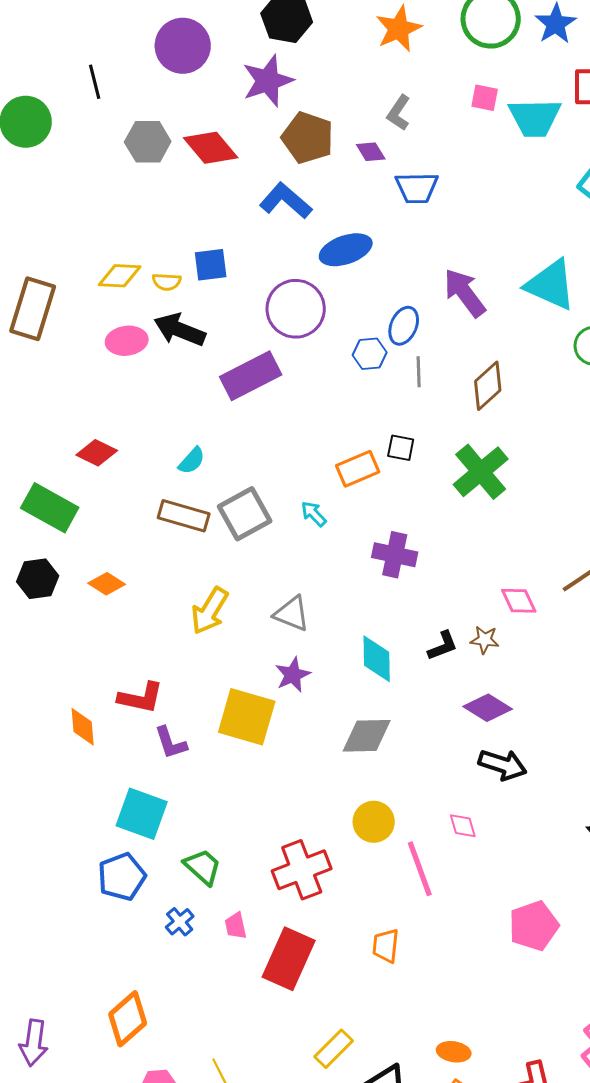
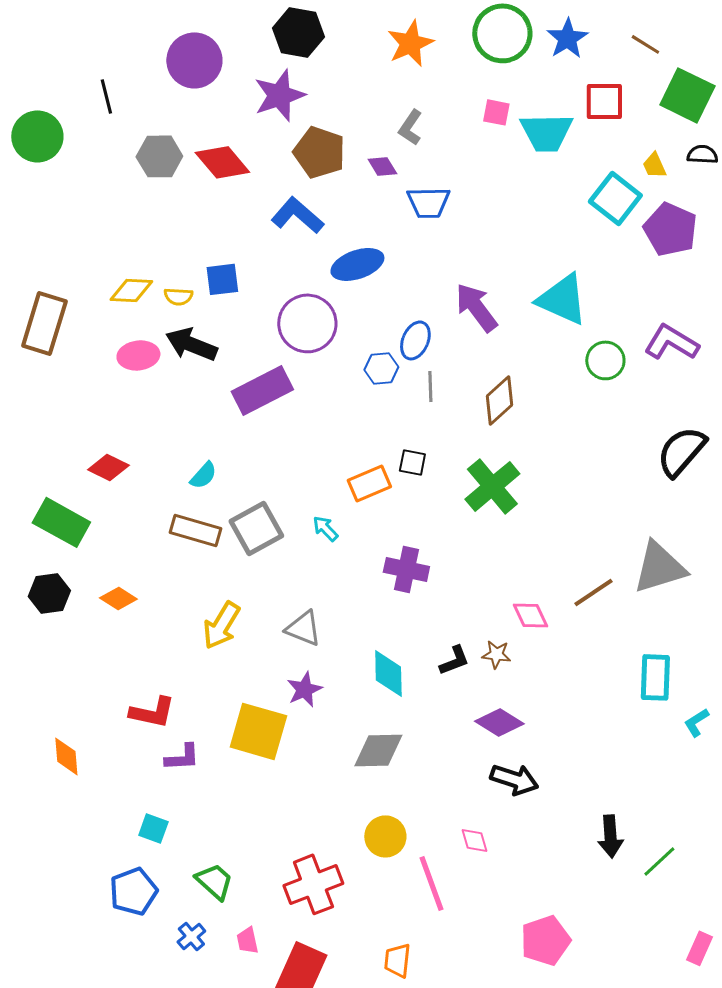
orange diamond: (83, 727) -> (66, 756), moved
purple L-shape: (171, 743) -> (182, 757), turned -75
cyan square: (142, 814) -> (153, 828), size x0.6

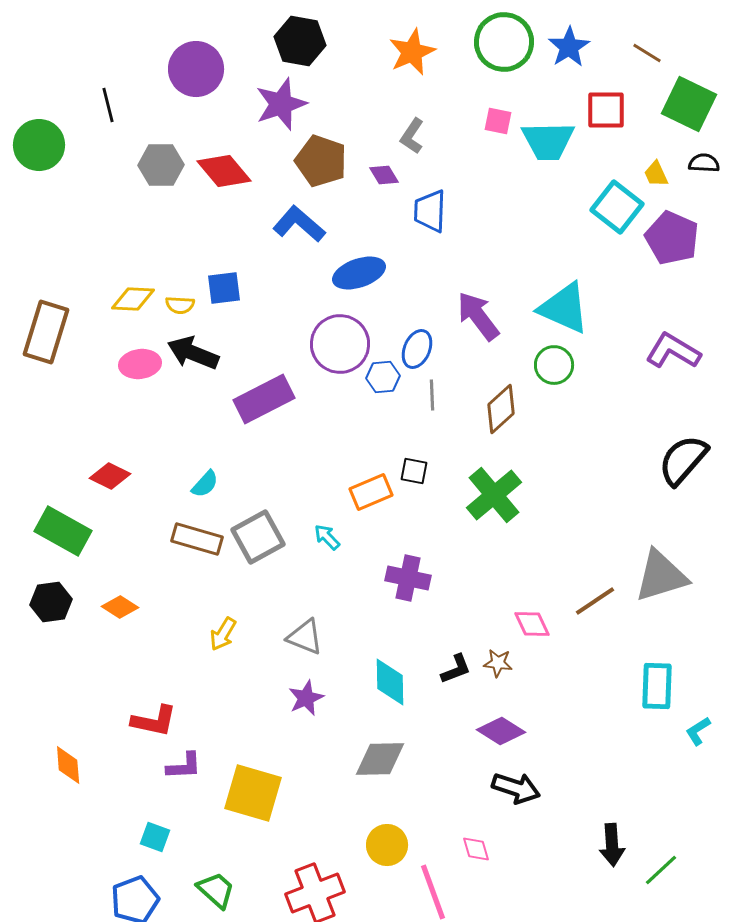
blue trapezoid: (428, 202) -> (430, 211), turned 93
purple circle: (307, 323) -> (340, 344), moved
green circle: (605, 360) -> (554, 365), moved
yellow arrow: (221, 625) -> (223, 634), size x0.7
yellow square: (258, 731) -> (253, 793), moved

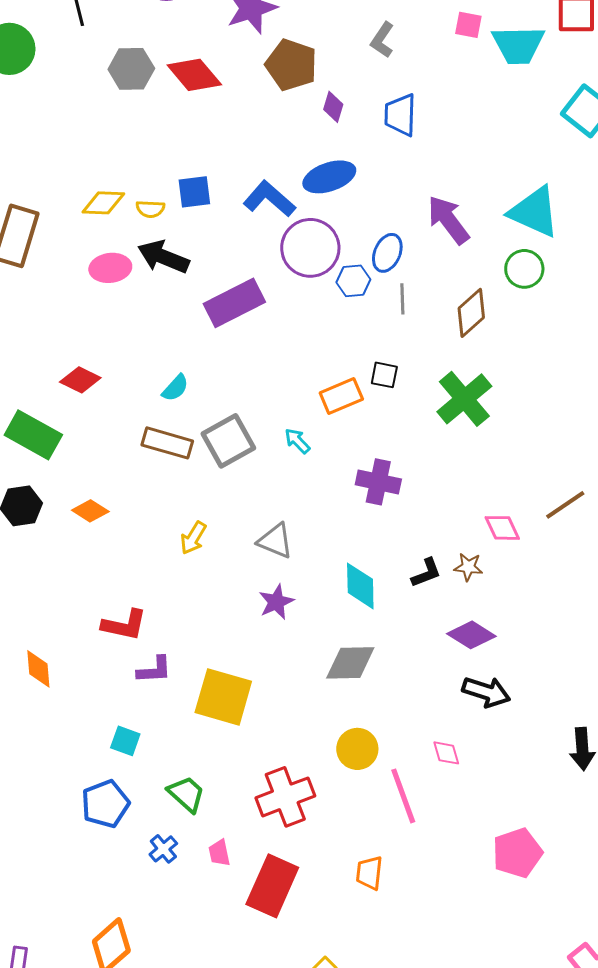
purple diamond: (384, 175) -> (333, 107), moved, turned 48
blue L-shape: (299, 224) -> (269, 199), moved

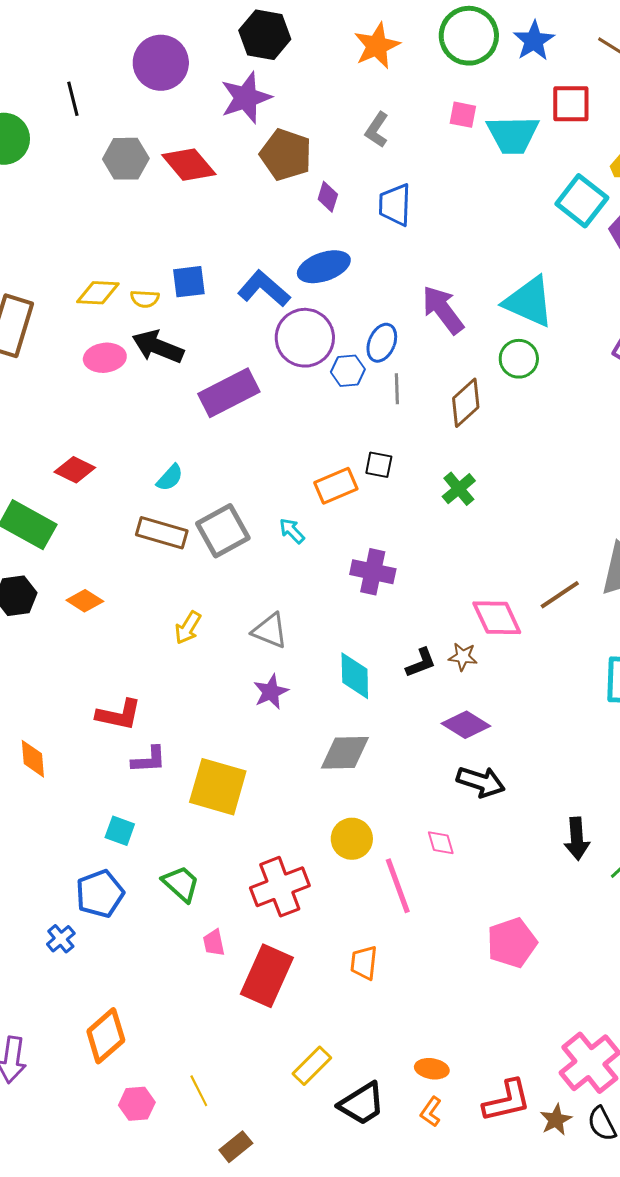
green cross: (464, 399) -> (459, 489), size x0.6
pink diamond: (502, 528) -> (497, 618), size x1.4
blue cross: (163, 849) -> (61, 939), moved

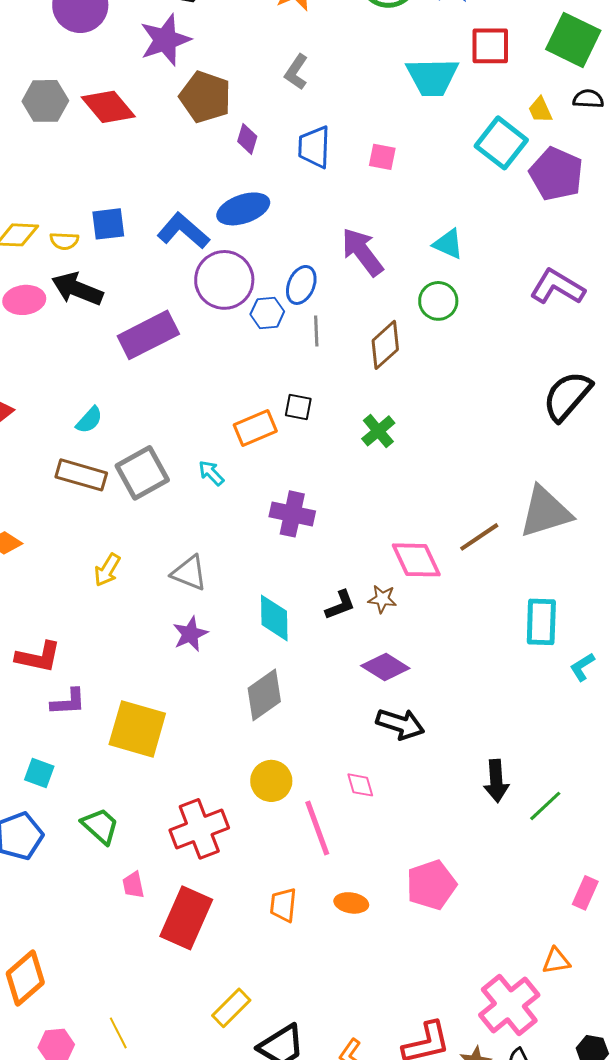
pink square: (463, 115) -> (382, 157), moved
cyan triangle: (529, 302) -> (448, 244), size x0.6
gray diamond: (345, 753) -> (264, 695), turned -34
orange ellipse: (432, 1069) -> (351, 903), moved

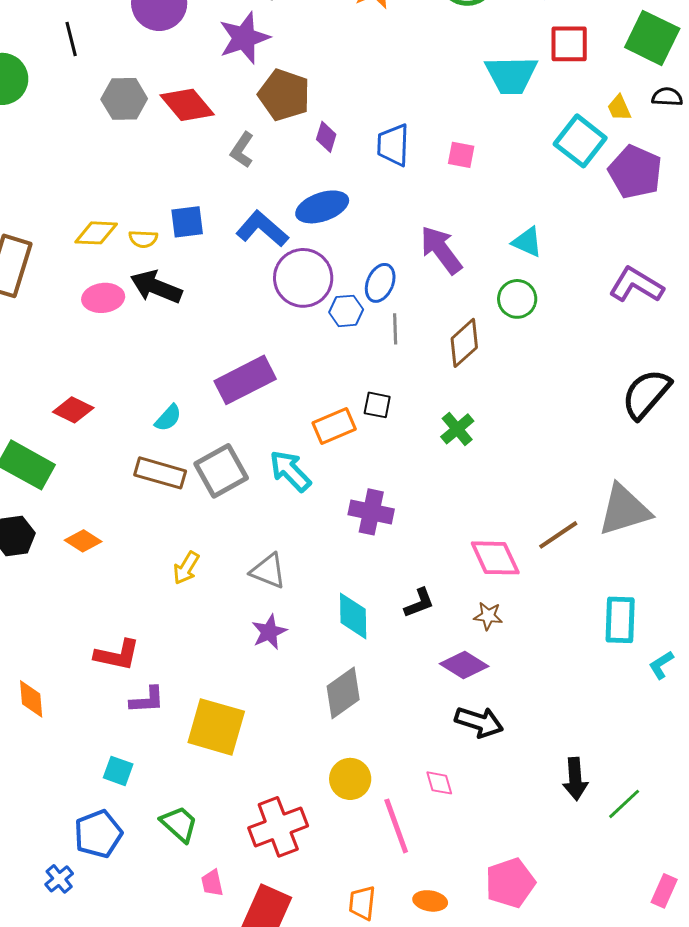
gray L-shape: (296, 72) -> (242, 150), moved
purple rectangle: (148, 335) -> (245, 380), moved
cyan arrow: (211, 473) -> (290, 471), size x1.6
brown star: (382, 599) -> (488, 616), moved

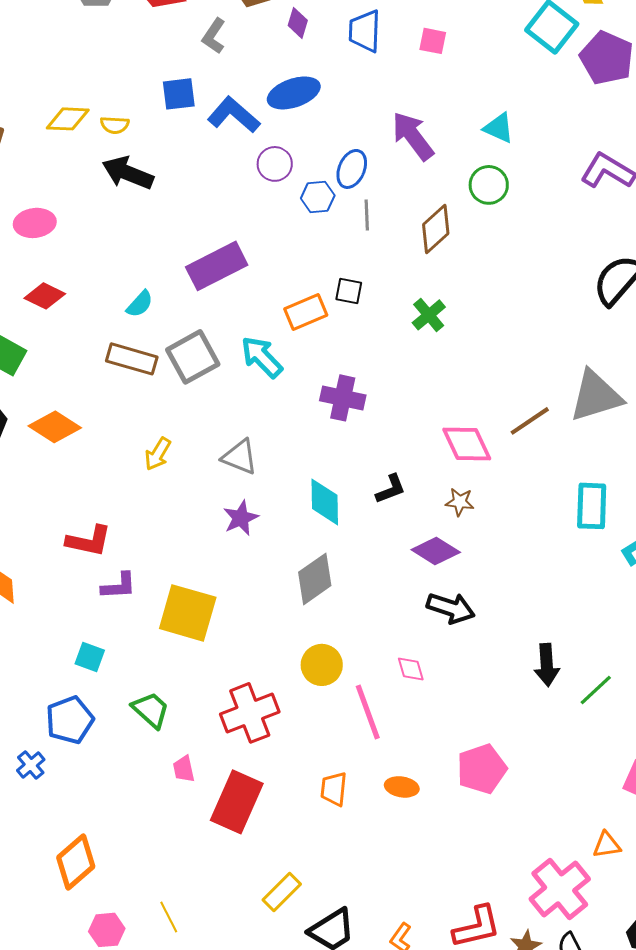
blue square: (187, 222) -> (179, 94), moved
purple circle: (303, 278) -> (275, 164), size x0.6
pink ellipse: (103, 298) -> (35, 223), moved
orange diamond: (83, 541) -> (55, 427), size x1.4

